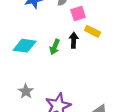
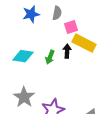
yellow rectangle: (93, 31) -> (84, 43), size x1.6
gray star: (26, 91) -> (24, 97), size x1.5

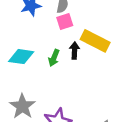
pink square: (71, 27) -> (65, 21), moved

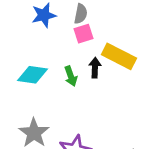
green arrow: (54, 58) -> (71, 76), turned -42

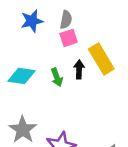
yellow rectangle: (119, 56) -> (101, 59), turned 32

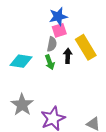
gray semicircle: (66, 20) -> (52, 44), moved
blue star: (32, 21) -> (58, 17), moved

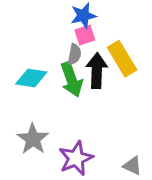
black arrow: (68, 56) -> (97, 71), size x1.6
green arrow: (50, 62) -> (71, 80), size x1.6

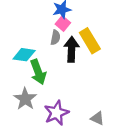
pink square: (85, 35) -> (63, 23), turned -32
green arrow: (71, 80) -> (38, 72), moved

